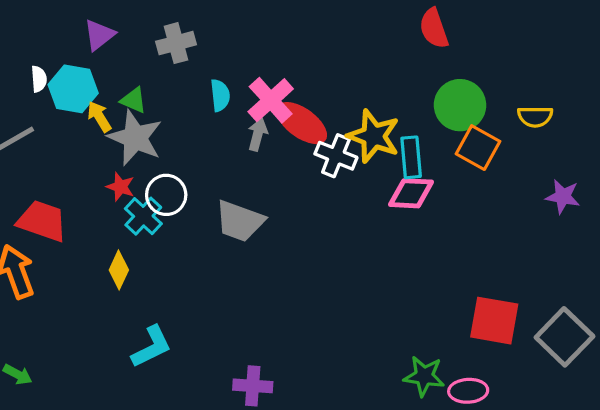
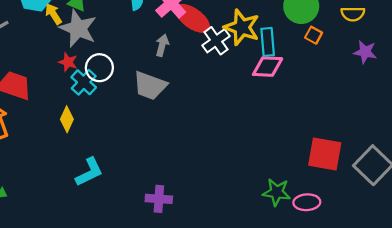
gray arrow: (258, 135) -> (162, 45), moved
orange square: (478, 148) -> (314, 35), size x0.6
white cross: (336, 156) -> (216, 41), turned 32
purple star: (563, 197) -> (365, 52), moved

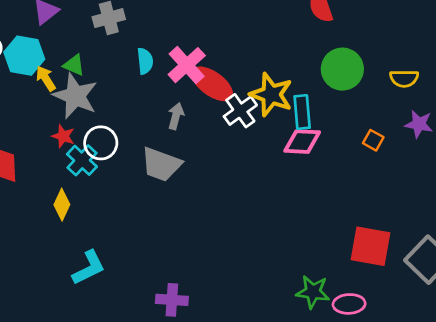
orange square: (314, 35) -> (373, 140), moved

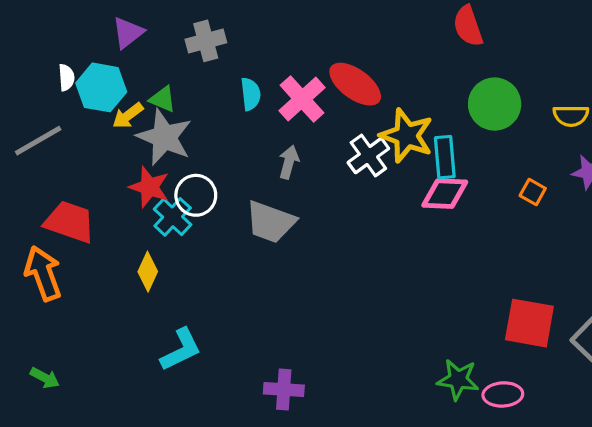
yellow arrow: (46, 78) -> (128, 116), turned -95
red ellipse: (212, 84) -> (355, 84), moved
red star: (63, 136) -> (149, 187), size x1.4

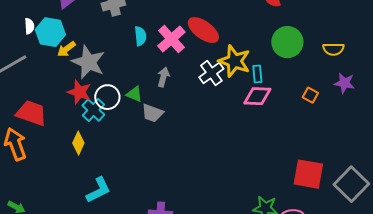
green triangle: (163, 99) -> (134, 94), moved
cyan rectangle: (445, 157) -> (257, 74), size x0.7
gray trapezoid: (271, 222) -> (152, 113), size x0.7

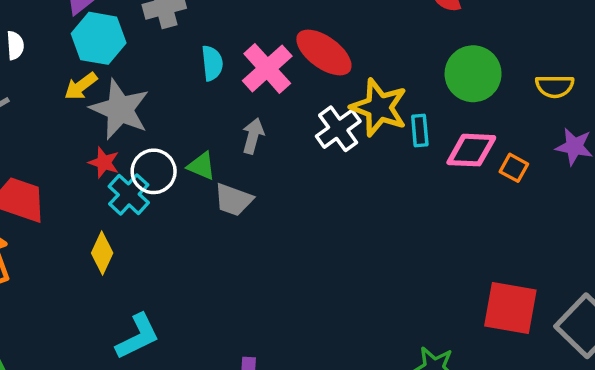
cyan hexagon: (50, 32) -> (99, 38), moved
red star: (79, 92) -> (104, 163), size x0.7
pink diamond: (257, 96) -> (471, 150), moved

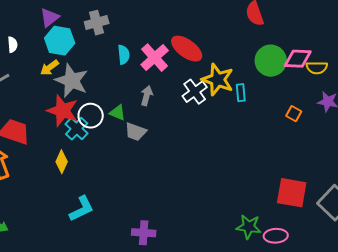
pink diamond: (471, 150) -> (298, 59), moved
red star: (104, 163) -> (63, 111), size x1.8

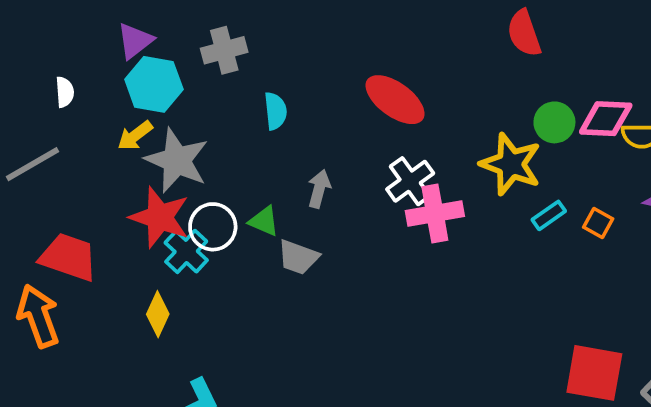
pink cross: (155, 58) -> (435, 214), moved, turned 32
green circle: (271, 61) -> (554, 122), size x0.7
yellow star: (218, 80) -> (511, 164), moved
cyan rectangle: (241, 93) -> (549, 215), moved, turned 60

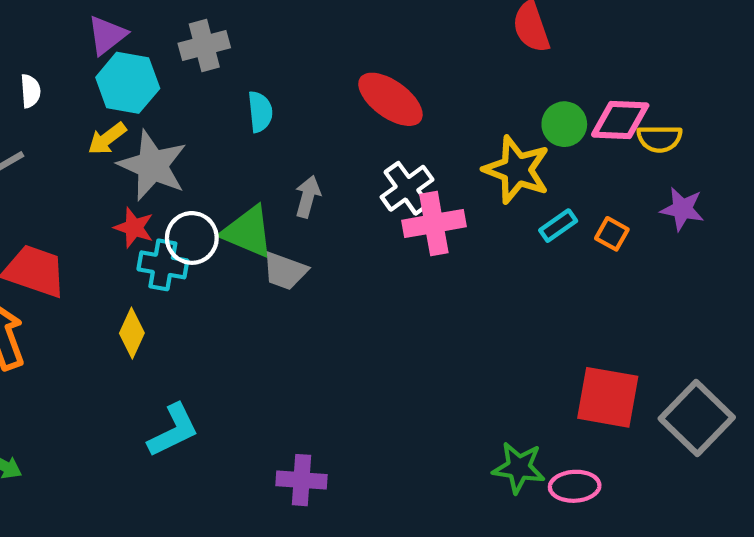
red star: (160, 217) -> (134, 228), size x0.6
green triangle: (264, 221) -> (248, 232), size x1.6
cyan cross: (186, 251) -> (163, 265), turned -33

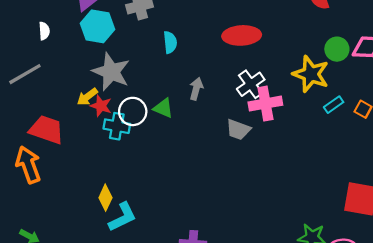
red ellipse: (390, 99) -> (242, 35), turned -39
yellow arrow: (107, 139) -> (87, 97), moved
green triangle: (248, 232) -> (163, 108), size x0.7
gray trapezoid: (285, 271) -> (238, 130), moved
yellow diamond: (132, 333) -> (105, 198), moved

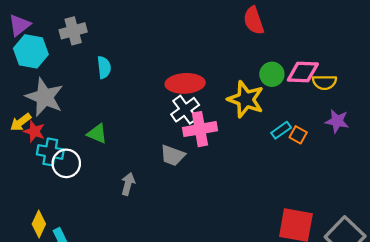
red ellipse: (242, 35) -> (185, 83), moved
gray arrow: (196, 89) -> (128, 184), moved
cyan rectangle: (334, 105) -> (281, 130), moved
white circle: (133, 111) -> (66, 163), moved

